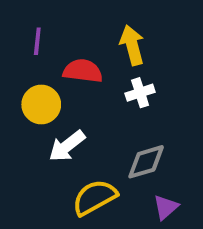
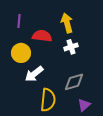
yellow semicircle: (95, 197) -> (48, 100), turned 125

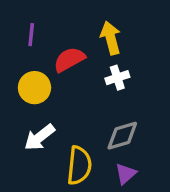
red semicircle: (42, 36) -> (69, 59), turned -36
white arrow: (34, 74) -> (39, 137), moved
purple triangle: (84, 105) -> (126, 174), moved

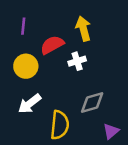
white cross: (117, 78) -> (77, 61), moved
purple triangle: (126, 174) -> (111, 131), moved

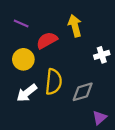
purple line: (23, 26) -> (21, 24), turned -72
white cross: (77, 61) -> (102, 55), moved
yellow semicircle: (60, 125) -> (54, 82), moved

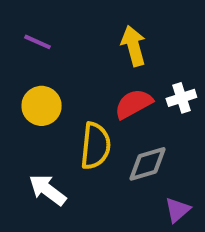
red semicircle: (47, 40) -> (133, 104), moved
white arrow: (27, 93) -> (48, 190), moved, turned 75

